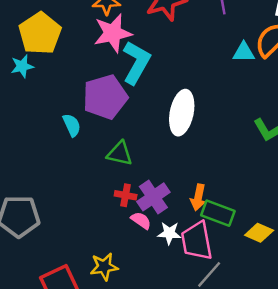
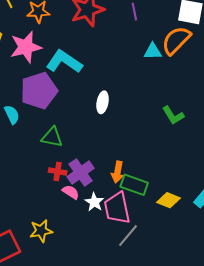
pink star: (113, 33) -> (26, 47), moved
cyan L-shape: (136, 62) -> (64, 62), turned -84
white ellipse: (182, 113) -> (103, 102), size x0.6
white star: (169, 233) -> (94, 202), turned 30

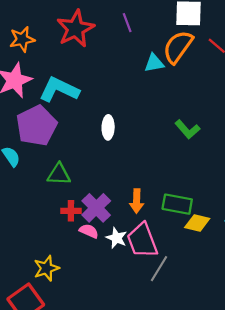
green rectangle: (134, 185) -> (177, 204), moved
yellow star: (41, 231) -> (46, 268), moved

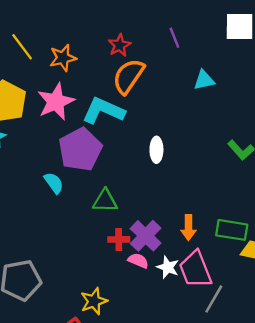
red star: (75, 29) -> (120, 45), size x0.6
orange semicircle: (178, 47) -> (128, 76), moved

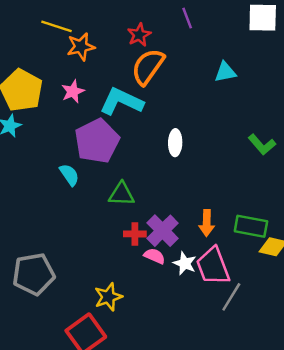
purple line: (174, 38) -> (187, 18), moved
yellow line: (22, 47) -> (56, 26), moved, turned -36
pink star: (56, 102) -> (73, 91), size x0.6

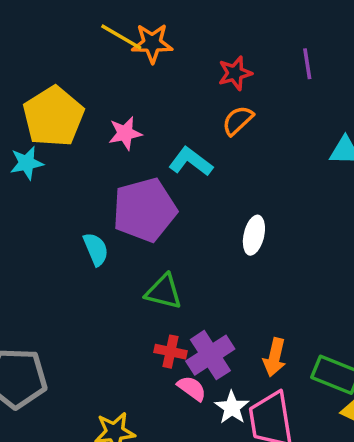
orange star: (81, 47) -> (152, 43), moved
orange semicircle: (148, 67) -> (238, 120), size x0.6
cyan L-shape: (122, 102) -> (191, 162), size x0.7

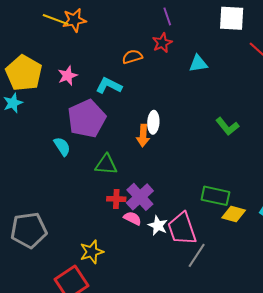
red star: (235, 73) -> (162, 43), moved
orange semicircle: (238, 120) -> (132, 57), turned 36
orange arrow: (275, 357) -> (143, 136), moved

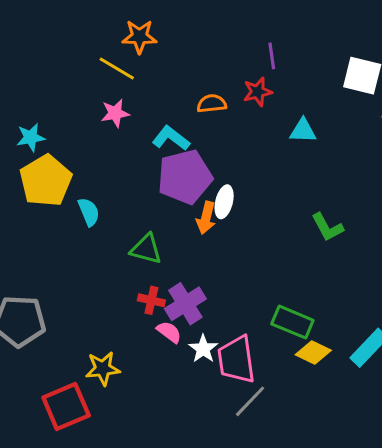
yellow line: (56, 20) -> (117, 69), moved
yellow pentagon: (24, 73) -> (46, 181), moved
purple pentagon: (87, 119) -> (185, 177), moved

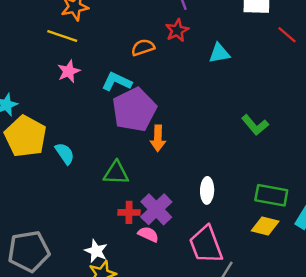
white ellipse: (224, 202) -> (207, 190), moved
green rectangle: (292, 322) -> (271, 195), moved
white star: (203, 349) -> (96, 251), moved

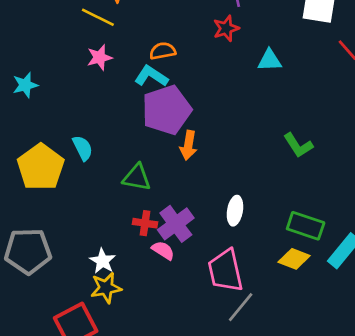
orange semicircle: (143, 47) -> (163, 51), moved
yellow pentagon: (25, 136) -> (41, 167), moved

